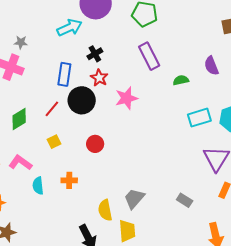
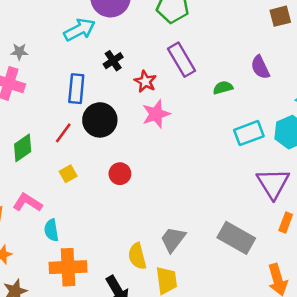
red star: (99, 78) -> (145, 81), moved
orange cross: (69, 180) -> (68, 267), moved, size x1.8
gray rectangle: (185, 200) -> (236, 238), size x1.8

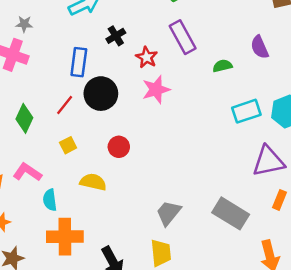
green diamond: (23, 148) -> (24, 118), turned -32
purple triangle: (273, 183) -> (268, 161), turned 48
yellow semicircle: (137, 256) -> (93, 182), moved, turned 115

